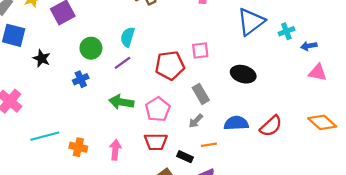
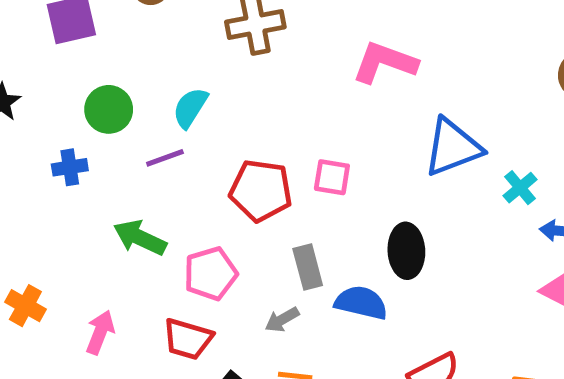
cyan cross: (286, 31) -> (520, 188), turned -35
black ellipse: (243, 74) -> (406, 251), turned 55
blue semicircle: (236, 123) -> (361, 303), moved

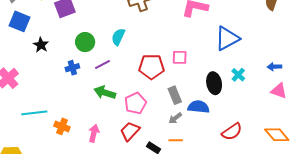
purple line: (165, 158) -> (102, 64), moved
cyan cross: (520, 188) -> (238, 75), moved
gray arrow: (282, 320) -> (175, 118), moved
red trapezoid: (188, 339) -> (130, 131), turned 125

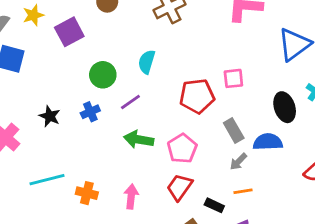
black star: (41, 45) -> (50, 116), moved

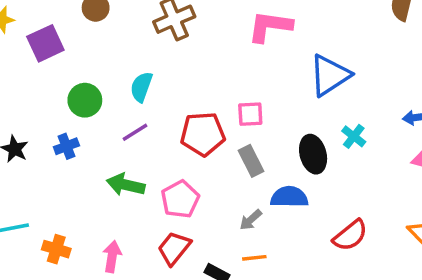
purple line: (130, 102) -> (135, 132), moved
gray rectangle: (234, 131) -> (251, 161), moved

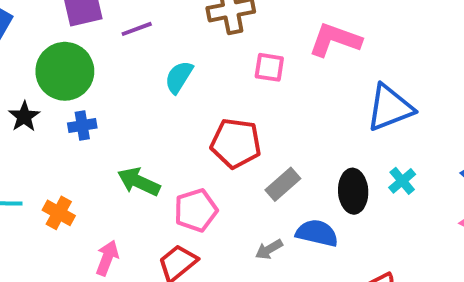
green circle: (85, 100) -> (65, 71), moved, size x1.5
pink square: (250, 114) -> (269, 67), moved
purple line: (135, 132) -> (137, 29), moved
gray rectangle: (251, 161) -> (283, 184), turned 64
orange cross: (56, 249) -> (59, 213), moved

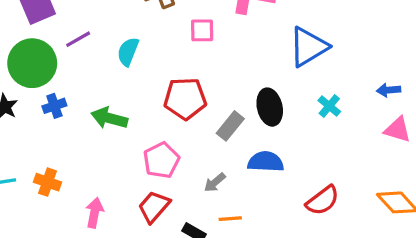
purple line: (137, 29) -> (78, 39), moved
green arrow: (139, 182) -> (109, 118), moved
black ellipse: (353, 191) -> (270, 107), moved
gray arrow: (269, 249) -> (215, 182), moved

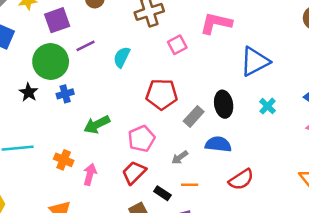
pink square: (202, 30) -> (177, 45), turned -30
green arrow: (109, 118) -> (97, 125), moved, turned -45
orange cross: (48, 182) -> (64, 160), moved
red semicircle: (323, 200) -> (241, 179), moved

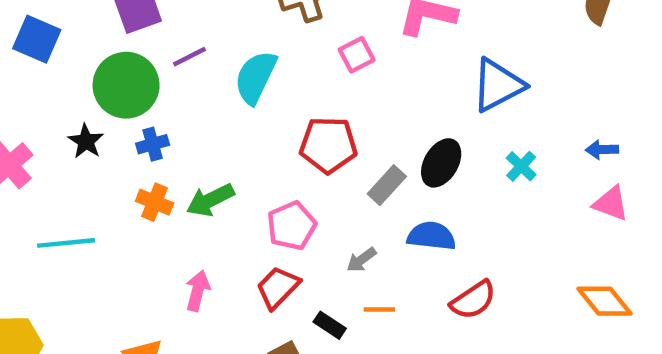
cyan semicircle: (122, 57) -> (256, 77), size x1.4
black ellipse: (224, 104) -> (441, 163), turned 40
orange cross: (64, 160) -> (155, 202), moved

